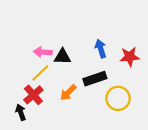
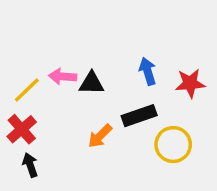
yellow line: (40, 73) -> (27, 90), moved
red cross: (33, 95) -> (22, 129), moved

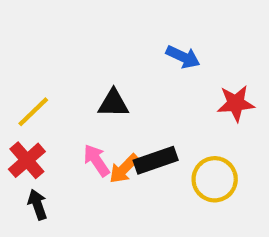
blue arrow: (148, 71) -> (183, 57), moved, turned 132
pink arrow: (63, 76) -> (97, 160), moved, turned 52
black rectangle: (139, 116) -> (156, 160), moved

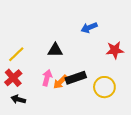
blue arrow: (183, 57) -> (89, 28), turned 133
pink arrow: (97, 160) -> (47, 78), turned 49
black arrow: (37, 205) -> (18, 99), turned -56

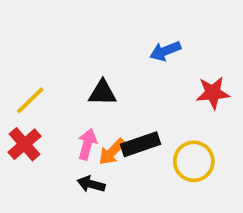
black arrow: (18, 99) -> (91, 184), moved

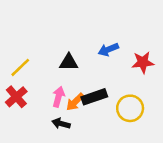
blue arrow: (165, 51) -> (108, 50), moved

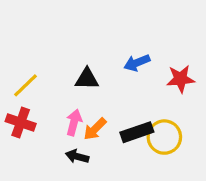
red cross: (16, 97) -> (21, 122), turned -30
black rectangle: (94, 97) -> (137, 132), moved

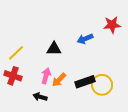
red star: (181, 79) -> (112, 25), moved
black arrow: (77, 156) -> (40, 97), moved

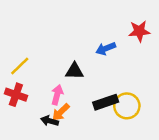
black triangle: (54, 49) -> (75, 71), moved
orange arrow: (59, 80) -> (61, 112), moved

